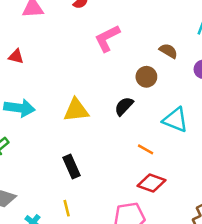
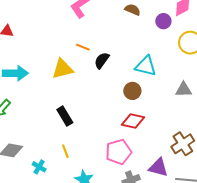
brown circle: (146, 77) -> (132, 91), moved
orange line: (146, 149) -> (83, 47), moved

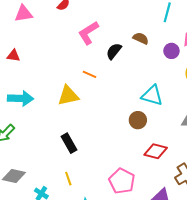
black semicircle: (102, 60) -> (114, 51), moved
red diamond: (133, 121) -> (156, 151), moved
pink pentagon: (119, 152) -> (122, 181), turned -30

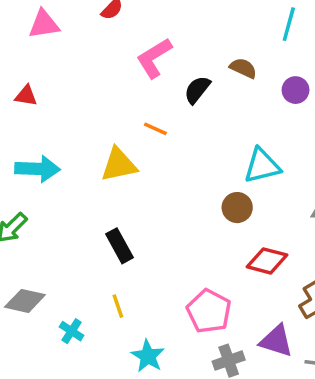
cyan triangle: (152, 96) -> (262, 166), turned -30

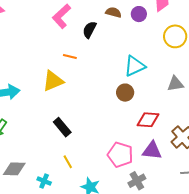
purple circle: (296, 90) -> (139, 14), moved
purple triangle: (276, 341) -> (152, 150), moved

